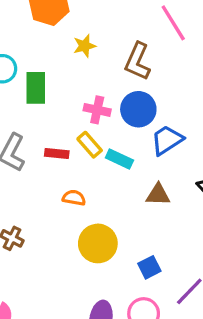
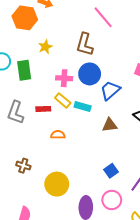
yellow star: (84, 46) -> (45, 47), moved
yellow circle: (98, 243) -> (57, 184), moved

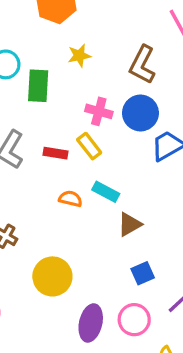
cyan rectangle: (83, 107) -> (106, 192), moved
brown triangle: (110, 125) -> (130, 224), moved, turned -35

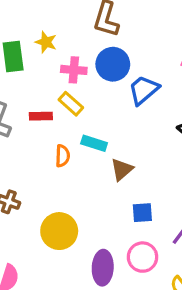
yellow star: (79, 56) -> (46, 42), moved, turned -30
orange semicircle: (70, 199) -> (63, 156), turned 90
blue square: (143, 273) -> (142, 213), turned 30

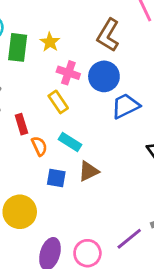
red rectangle: (41, 116) -> (21, 124), moved, turned 60
orange semicircle: (63, 156) -> (39, 146), turned -42
blue square: (142, 213) -> (56, 178), moved

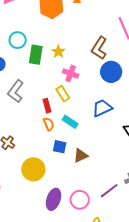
blue circle: (104, 76) -> (111, 72), moved
blue trapezoid: (125, 106) -> (102, 108), moved
red rectangle: (21, 124) -> (47, 106), moved
brown triangle: (89, 171) -> (81, 156), moved

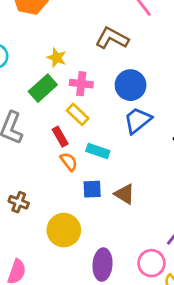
brown L-shape: (99, 48) -> (112, 38), turned 100
green rectangle: (36, 55) -> (43, 88), moved, turned 54
blue circle: (111, 72) -> (131, 85), moved
brown triangle: (81, 156) -> (125, 194), turned -49
pink circle: (80, 200) -> (151, 263), moved

